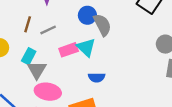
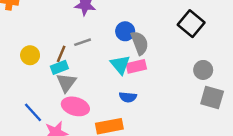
brown line: (28, 24) -> (61, 54), moved
pink rectangle: (69, 50) -> (136, 66), moved
cyan rectangle: (29, 56) -> (59, 67), turned 35

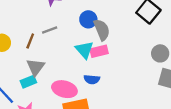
cyan rectangle: (59, 67) -> (28, 82), moved
pink ellipse: (75, 106) -> (64, 89), moved

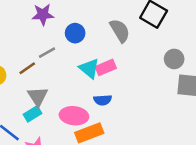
blue circle: (88, 19) -> (75, 33), moved
gray semicircle: (102, 30) -> (120, 31), moved
brown line: (30, 41) -> (27, 68), turned 42

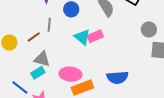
gray line: (47, 53) -> (49, 25), turned -56
gray triangle: (38, 96) -> (42, 59), turned -42
blue semicircle: (103, 100) -> (117, 77), moved, size x1.5

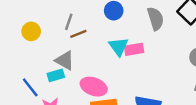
gray line: (49, 25) -> (69, 22), moved
brown line: (34, 37) -> (78, 34), moved

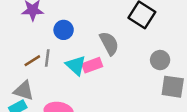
gray semicircle: (156, 19) -> (109, 43), moved
gray line: (69, 22) -> (47, 58), moved

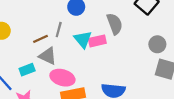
brown line: (32, 61) -> (40, 39), moved
gray triangle: (24, 91) -> (48, 56), moved

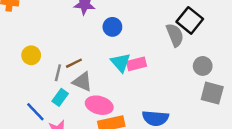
gray semicircle: (115, 24) -> (175, 35), moved
gray line: (59, 30) -> (58, 73), moved
cyan rectangle: (27, 70) -> (60, 97), turned -32

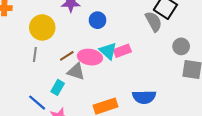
yellow circle: (31, 55) -> (42, 27), moved, size x1.5
gray line: (58, 73) -> (35, 54), moved
pink ellipse: (99, 105) -> (90, 57), moved

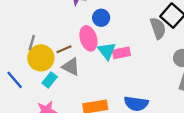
yellow circle: (42, 27) -> (41, 58), moved
pink ellipse: (90, 57) -> (88, 38), moved, turned 55
blue line: (37, 103) -> (15, 80), moved

